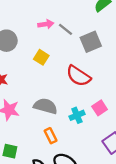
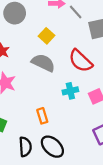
gray semicircle: (45, 106) -> (43, 63), moved
cyan cross: (77, 115) -> (70, 91), moved

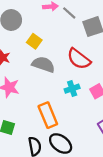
yellow square: (46, 36) -> (34, 41), moved
orange rectangle: (42, 116) -> (48, 115), size x1.6

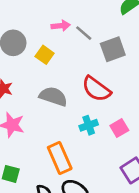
yellow square: (34, 41) -> (45, 55), moved

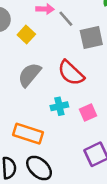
gray semicircle: (53, 96) -> (29, 75), turned -76
orange rectangle: (60, 158) -> (28, 134), turned -56

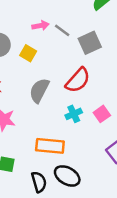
red semicircle: (71, 73) -> (78, 80), turned -80

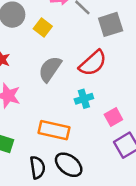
pink square: (102, 114) -> (113, 117), moved

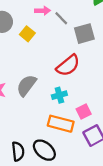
gray semicircle: (50, 69) -> (26, 85), moved
orange rectangle: (54, 130) -> (61, 124), moved

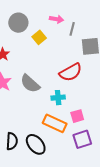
gray line: (61, 18) -> (72, 29), turned 48
gray semicircle: (26, 85) -> (30, 84), turned -95

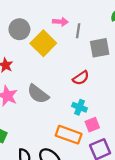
yellow square: (39, 37) -> (43, 43), size x1.6
red semicircle: (71, 72) -> (81, 78), size x0.7
cyan cross: (58, 98) -> (80, 107), moved, turned 32

